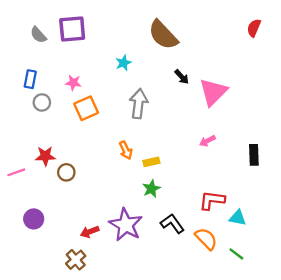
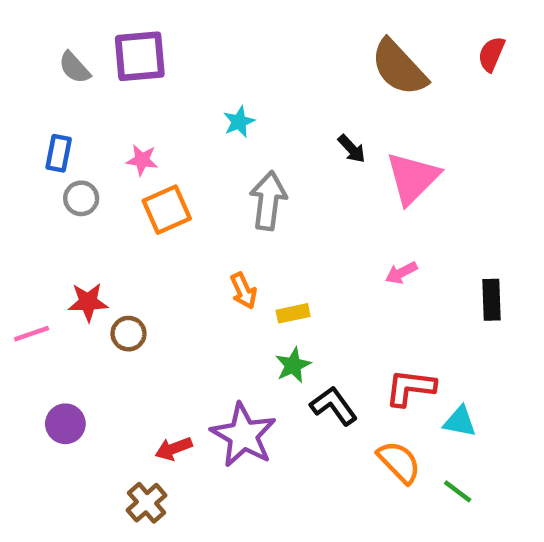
brown semicircle: (163, 35) -> (399, 68), moved
black L-shape: (172, 224) -> (334, 406), moved

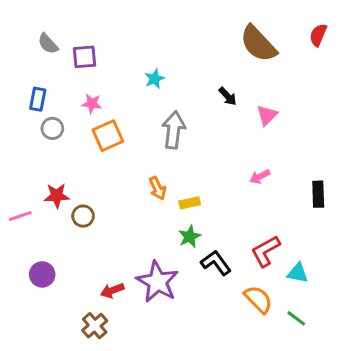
purple square: (140, 56) -> (84, 57), moved, size x0.7
pink triangle: (413, 178) -> (267, 115), size x0.6
red L-shape: (410, 388) -> (266, 251), turned -36

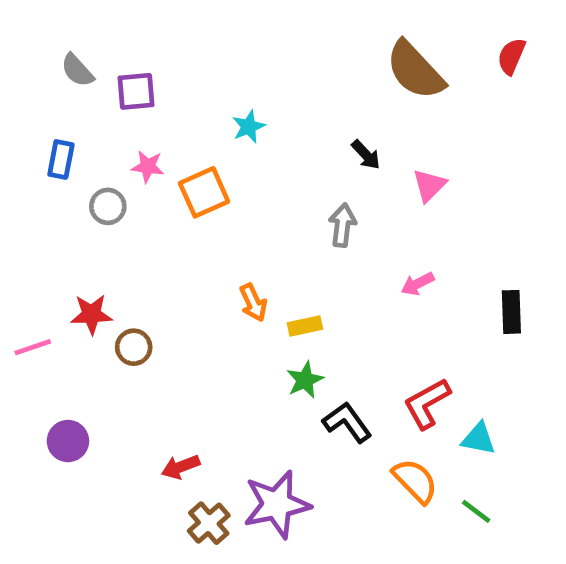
gray circle: (52, 128) -> (108, 206), moved
gray arrow: (174, 130) -> (342, 225), moved, size x0.7
orange square: (108, 136) -> (204, 192), moved
purple star: (158, 282) -> (277, 504), moved, turned 30
brown cross: (95, 326) -> (209, 523), moved

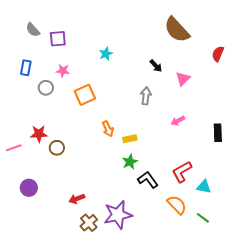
red semicircle: (511, 56) -> (218, 54), moved
orange square: (204, 192) -> (85, 95), moved

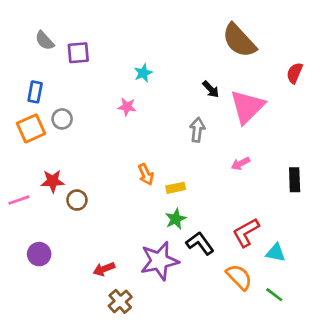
pink star: (63, 71) -> (127, 107), moved
pink triangle: (183, 79) -> (247, 107), size x1.8
orange square: (85, 95) -> (31, 128), moved
purple star: (118, 215) -> (159, 261), moved

